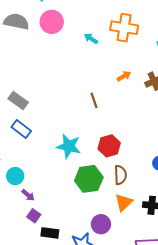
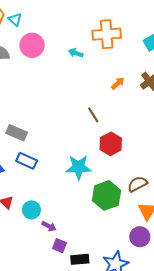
red hexagon: (109, 146) -> (111, 144), moved
brown semicircle: (120, 175) -> (138, 184), turned -102
purple circle: (101, 224) -> (140, 237), moved

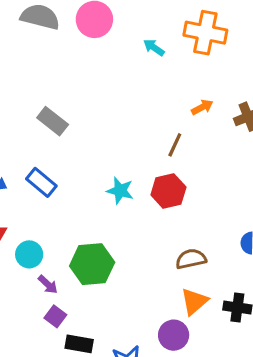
brown line: (93, 115) -> (175, 145), moved, turned 42
gray rectangle: (17, 133) -> (53, 121), moved
cyan star: (79, 167) -> (120, 191), moved, size x0.7
green hexagon: (106, 195) -> (92, 264), moved

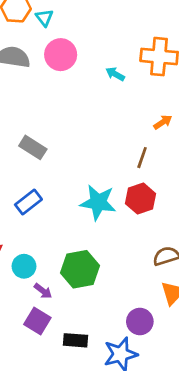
blue rectangle: (41, 182) -> (28, 202), turned -72
cyan star: (120, 191) -> (98, 202), size x1.5
purple square: (55, 316) -> (37, 321), moved, size x1.4
purple circle: (174, 335) -> (140, 322), moved

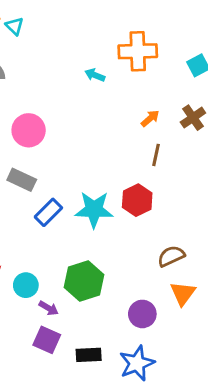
pink circle: (61, 55) -> (29, 130), moved
gray rectangle: (33, 147) -> (22, 180), moved
brown line: (142, 158) -> (156, 155), moved
blue rectangle: (28, 202) -> (48, 212), moved
purple circle: (140, 322) -> (142, 314), moved

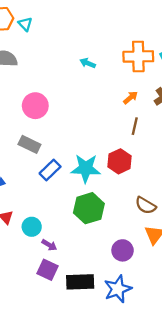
orange cross: (138, 51) -> (138, 56), moved
brown semicircle: (171, 256) -> (146, 205), turned -125
green hexagon: (84, 281) -> (89, 208), moved
black rectangle: (89, 355) -> (80, 282), size x1.4

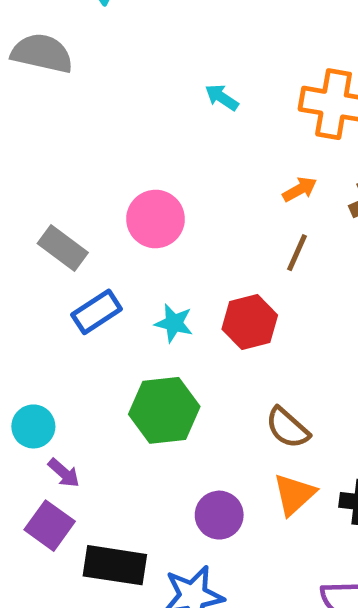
pink circle: (35, 106) -> (156, 219), moved
cyan star: (86, 168) -> (174, 323), size x0.6

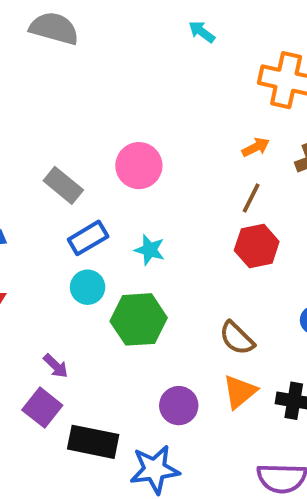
cyan arrow: (222, 97) -> (202, 32), moved
red hexagon: (250, 322) -> (257, 246), moved
cyan circle: (33, 426) -> (88, 287), moved

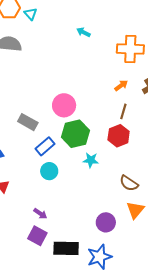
red hexagon: (257, 246) -> (119, 136), moved
cyan star: (150, 250) -> (91, 160), moved
green hexagon: (139, 319) -> (75, 134), moved

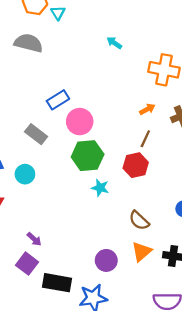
blue rectangle: (45, 146) -> (58, 100), moved
cyan circle: (49, 171) -> (25, 174), moved

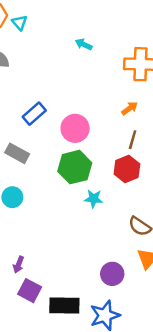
pink circle: (80, 122) -> (75, 128), moved
purple arrow: (34, 239) -> (19, 265), moved, turned 77

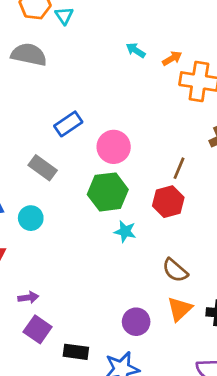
orange arrow: (130, 108) -> (172, 58), moved
purple arrow: (19, 265) -> (28, 297), turned -126
black rectangle: (64, 306) -> (76, 352), size x0.7

